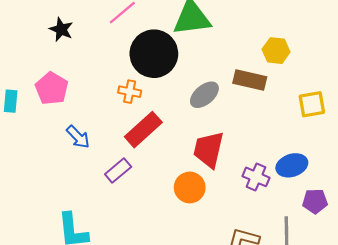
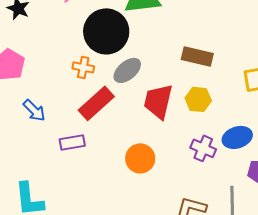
yellow hexagon: (276, 51) -> (198, 99), moved
gray ellipse: (204, 95) -> (127, 70), moved
red trapezoid: (209, 150) -> (158, 101), moved
purple rectangle: (118, 171) -> (72, 142), turned 30

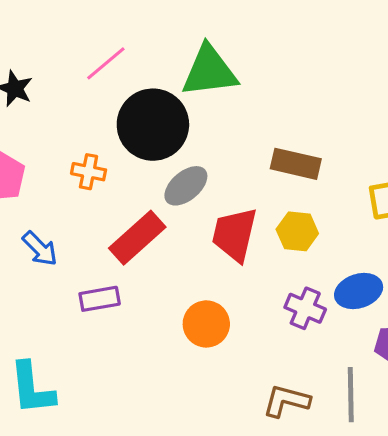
orange cross: (83, 67) -> (89, 172), moved

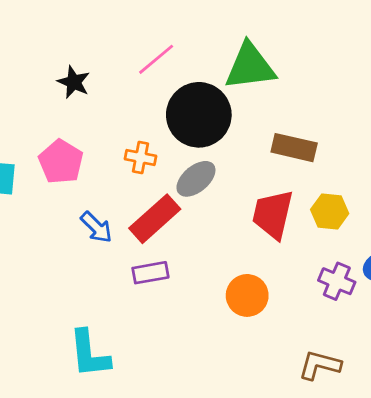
brown rectangle: (296, 164) -> (294, 148), moved
gray ellipse: (186, 186) -> (196, 179), moved
red rectangle: (137, 238) -> (155, 219), moved

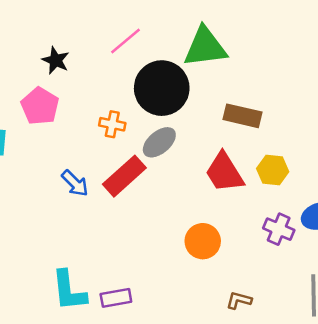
pink pentagon: (61, 162) -> (40, 106), moved
red trapezoid: (273, 214) -> (224, 172), turned -45
purple rectangle: (150, 273) -> (116, 298), moved
brown L-shape: (320, 365) -> (239, 300), moved, size x0.7

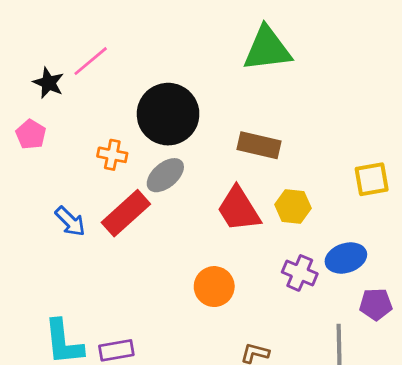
pink line: (126, 41) -> (91, 61), moved
green triangle: (205, 47) -> (267, 49), moved
pink pentagon: (40, 106) -> (31, 134), size x0.7

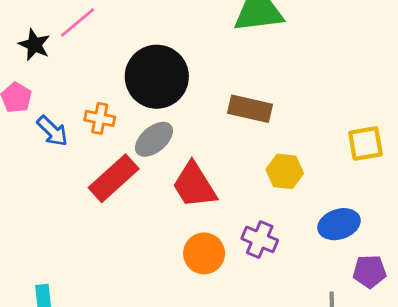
red trapezoid: (239, 209) -> (194, 185), moved
blue arrow: (70, 221) -> (52, 131), moved
purple cross: (300, 273) -> (260, 239), moved

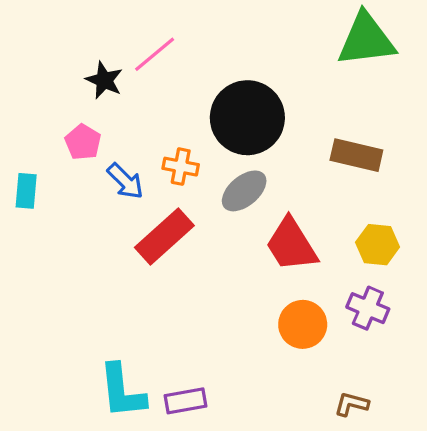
yellow hexagon: (285, 171) -> (378, 245), moved
red rectangle: (114, 178) -> (164, 236), moved

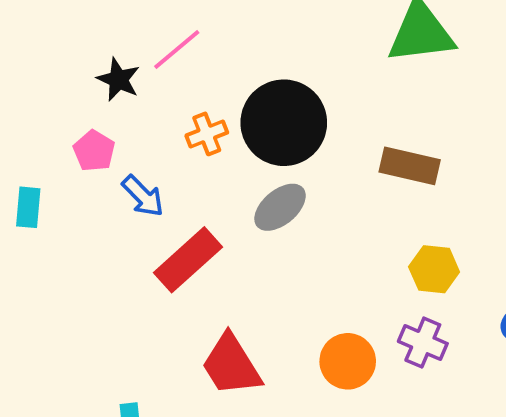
orange cross: (181, 167) -> (207, 134), moved, turned -32
red trapezoid: (291, 245) -> (231, 365), moved

